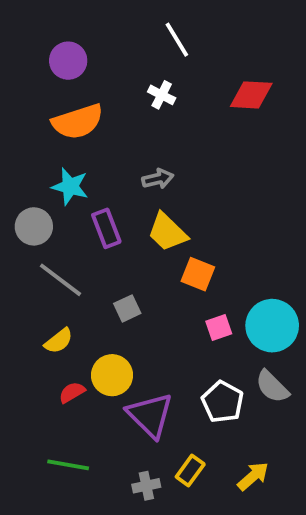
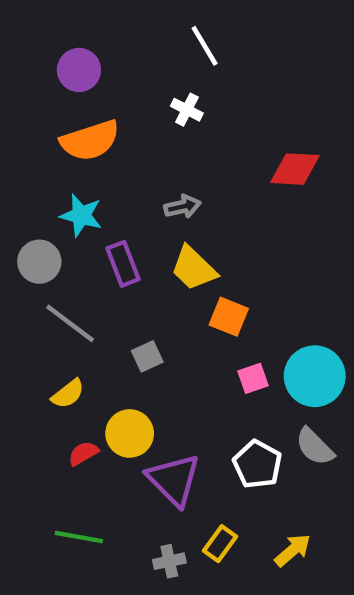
red diamond: (251, 95) -> (295, 169), moved

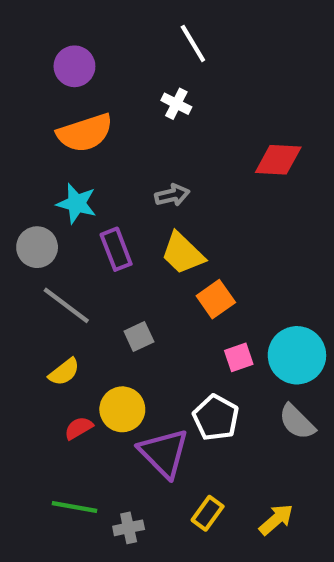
orange square: (229, 317) -> (216, 299), turned 33
white pentagon: (257, 464) -> (216, 418), moved
gray cross: (169, 561) -> (129, 528), moved

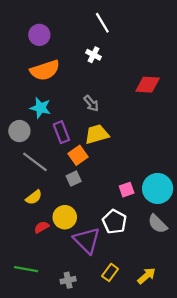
gray arrow: (172, 195) -> (91, 103), turned 63
yellow trapezoid: (183, 253) -> (97, 134), turned 120
orange square: (216, 299) -> (78, 155), moved
green line: (74, 507) -> (26, 269), moved

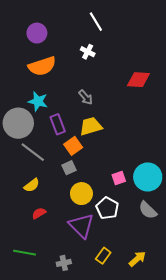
gray circle: (19, 131) -> (18, 123), size x1.5
yellow circle: (65, 217) -> (81, 194), moved

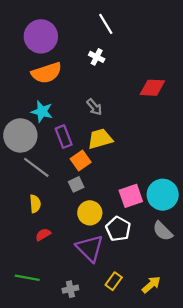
purple circle: (37, 33) -> (41, 36), size x1.5
pink square: (119, 178) -> (131, 196), size x1.5
yellow semicircle: (32, 185) -> (35, 204), turned -56

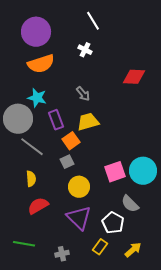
white pentagon: (118, 229) -> (113, 223), moved
gray semicircle: (163, 231) -> (130, 204), moved
red semicircle: (43, 235) -> (38, 206), size x1.5

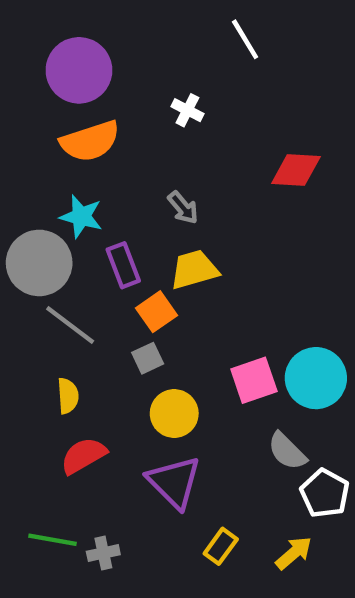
white line: (93, 21) -> (245, 39), moved
white pentagon: (113, 223) -> (325, 493), moved
gray cross: (62, 254) -> (103, 553), moved

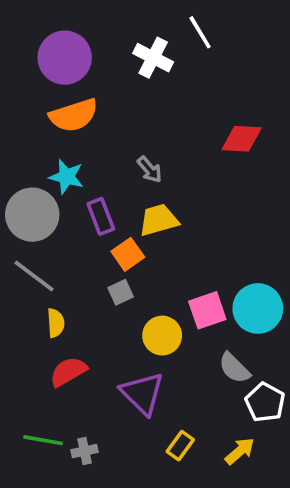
white cross: (187, 110) -> (153, 58), moved, size x1.5
gray line: (70, 325) -> (34, 276), moved
yellow circle: (174, 414) -> (162, 336), moved

